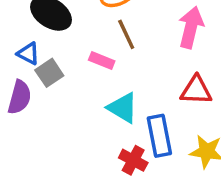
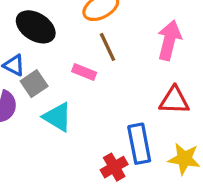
cyan triangle: (123, 108) -> (57, 117), moved
red cross: (133, 160) -> (114, 167), turned 32

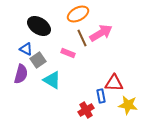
pink arrow: (169, 40) -> (101, 33), moved, turned 45
red triangle: (174, 100) -> (114, 83), moved
blue rectangle: (139, 144) -> (101, 96), size x0.6

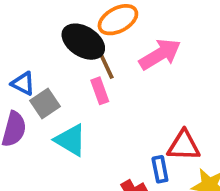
black ellipse: (39, 26) -> (83, 42), moved
brown line: (82, 38) -> (105, 63), moved
pink rectangle: (68, 53) -> (100, 91), turned 48

